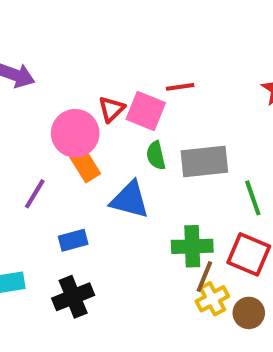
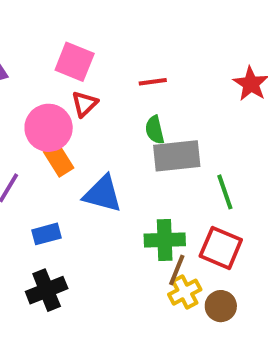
pink square: (146, 111) -> (75, 62), moved
green semicircle: (156, 155) -> (155, 130), moved

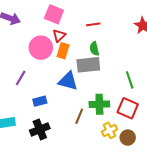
gray rectangle: (177, 156) -> (88, 65), moved
orange rectangle: (59, 160) -> (63, 51), moved, turned 49
brown line: (177, 270) -> (79, 116), moved

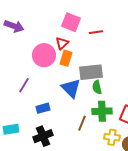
pink square: (54, 14) -> (71, 22), moved
green semicircle: (94, 49) -> (97, 87), moved
blue triangle: (68, 81) -> (71, 88), turned 30
yellow cross: (109, 130) -> (112, 137), turned 35

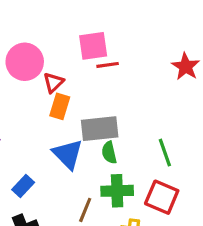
pink square: (71, 22) -> (93, 46), moved, turned -30
pink circle: (44, 55) -> (25, 62), moved
blue rectangle: (43, 108) -> (23, 186), turned -32

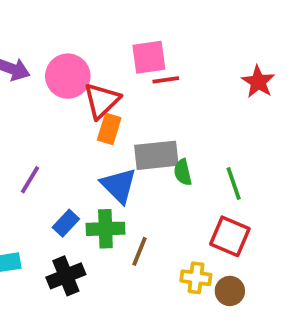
red triangle: (53, 82) -> (102, 101), size x1.5
green semicircle: (109, 153) -> (183, 172), moved
green cross: (117, 191) -> (105, 229), moved

